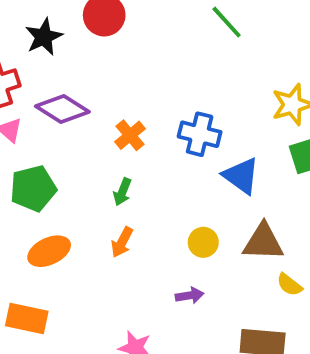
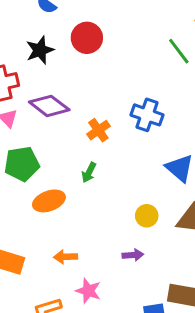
blue cross: (200, 134) -> (147, 115), moved
orange arrow: (122, 242) -> (66, 257), moved, turned 55
orange ellipse: (49, 251) -> (49, 201), moved

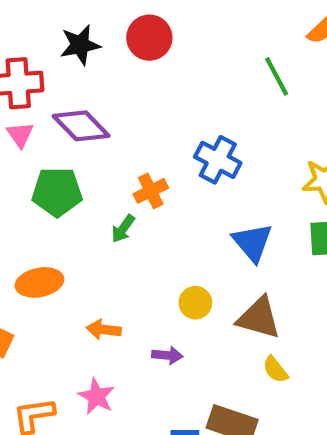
orange cross: (98, 130) -> (151, 191), moved
green pentagon: (22, 164) -> (57, 192), moved
orange ellipse: (49, 201) -> (39, 282), moved
orange arrow: (66, 257) -> (104, 330), moved

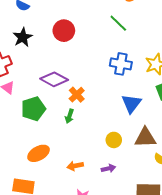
red circle: (149, 38) -> (64, 31), moved
purple diamond: (81, 126) -> (54, 79), moved
blue cross: (218, 160) -> (121, 64), moved
blue triangle: (253, 242) -> (131, 104), turned 35

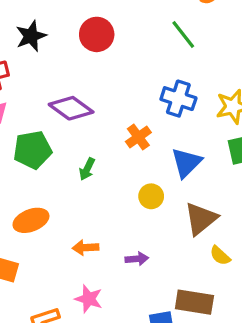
orange cross: (77, 95) -> (138, 137), moved
brown triangle: (145, 138) -> (201, 219), turned -45
yellow circle: (114, 140) -> (151, 196), moved

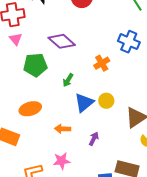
blue triangle: (186, 163) -> (84, 103), moved
purple arrow: (137, 259) -> (94, 139), turned -64
pink star: (89, 299) -> (62, 161), turned -30

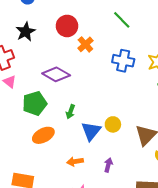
orange cross: (102, 63) -> (85, 44), moved
orange ellipse: (30, 109) -> (43, 135), moved

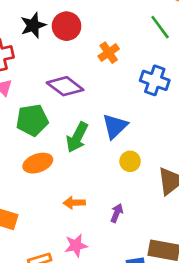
red circle: (67, 26) -> (67, 26), moved
green arrow: (70, 112) -> (77, 137), size x1.6
blue triangle: (91, 131) -> (115, 126), moved

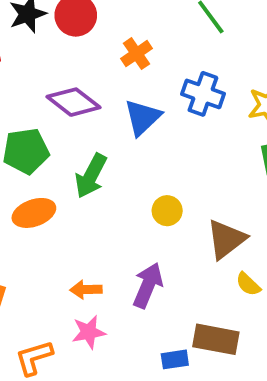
blue triangle: (115, 126) -> (143, 117), moved
orange arrow: (74, 203) -> (86, 290), moved
purple arrow: (117, 213) -> (148, 285), size x1.6

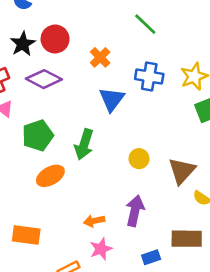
purple diamond: (73, 102) -> (44, 79), moved
blue rectangle: (175, 359) -> (151, 257), moved

